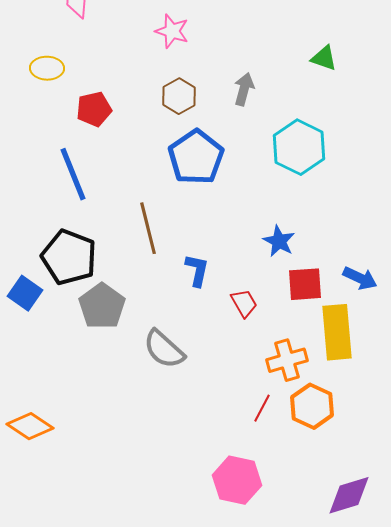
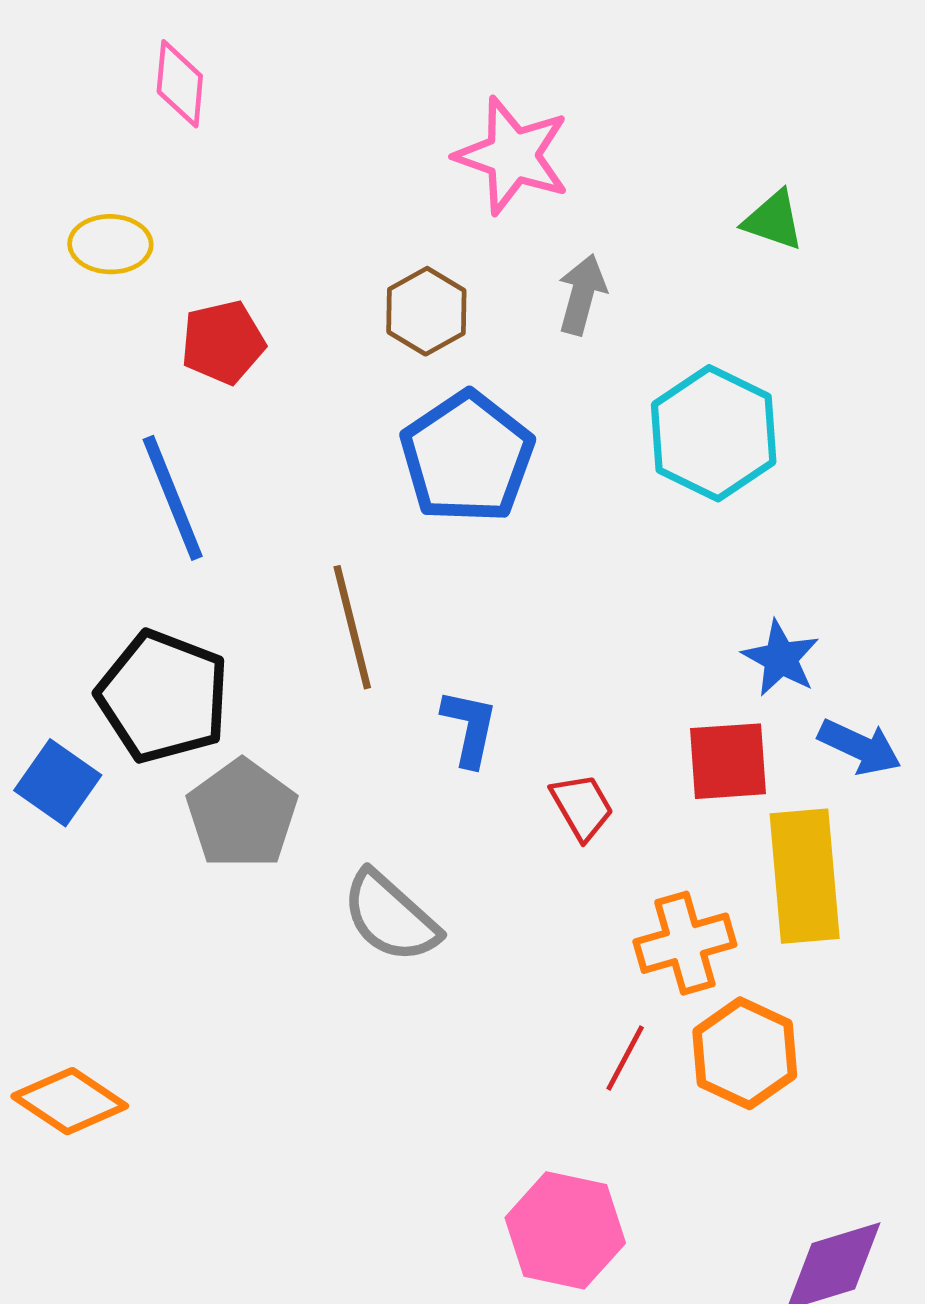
pink star: (172, 31) -> (513, 156), moved, size x1.4
blue star: (279, 241) -> (781, 658), moved

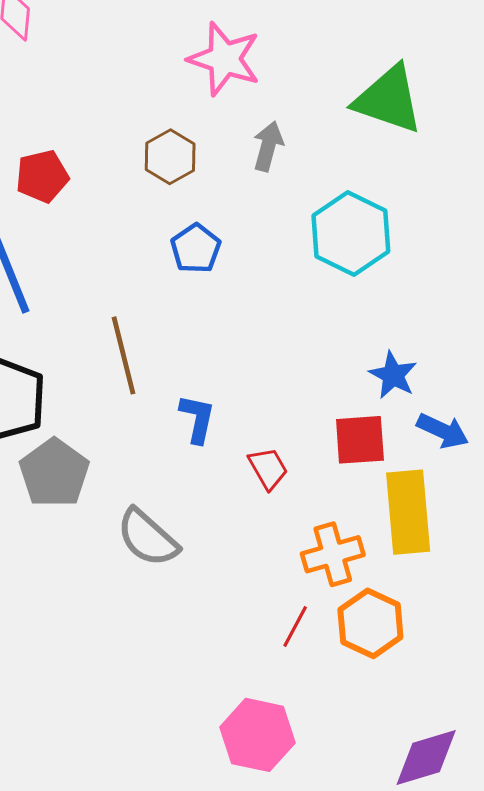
green triangle: (773, 220) -> (389, 100), size x1.8
blue pentagon: (467, 457) -> (196, 249), size x0.6

